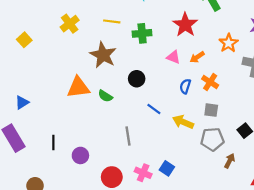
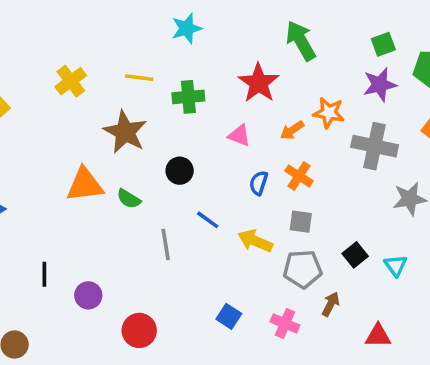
orange star: (228, 43) -> (329, 113), turned -30
orange arrow: (197, 57) -> (292, 130), moved
gray line: (128, 136) -> (166, 244), moved
pink cross: (143, 173) -> (285, 323), moved

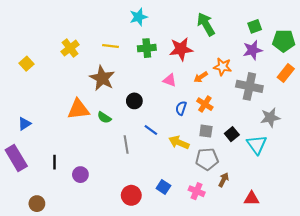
red star: (259, 83) -> (181, 49), turned 30
green cross: (188, 97) -> (147, 48), moved
black square: (355, 255) -> (232, 134), moved
cyan triangle: (396, 265) -> (257, 144), moved, size x1.5
red circle: (139, 330) -> (131, 195), moved

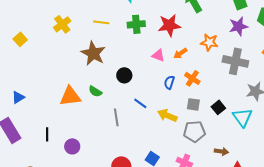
orange arrow: (201, 77) -> (180, 53), moved
orange triangle: (78, 109) -> (70, 96), moved
brown arrow: (224, 180) -> (221, 151), moved, turned 72

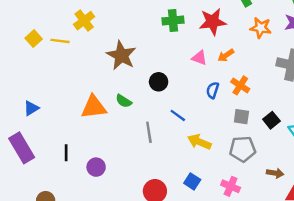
yellow line: (101, 22) -> (60, 41), moved
orange star: (209, 42) -> (261, 28), moved
yellow arrow: (167, 115) -> (199, 142), moved

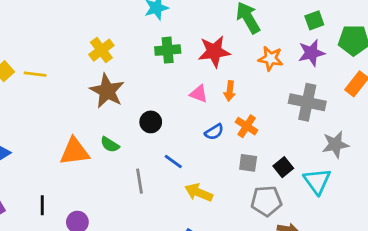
yellow cross: (84, 21) -> (101, 50), moved
orange arrow: (226, 55) -> (230, 91), turned -49
blue semicircle: (213, 90) -> (214, 132), turned -140
gray pentagon: (243, 149) -> (266, 201), moved

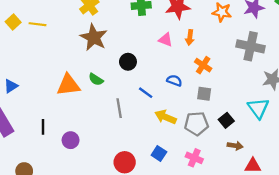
blue semicircle: (214, 132) -> (174, 81), moved, turned -128
black square: (283, 167) -> (226, 120), moved
gray pentagon: (266, 201) -> (196, 124), moved

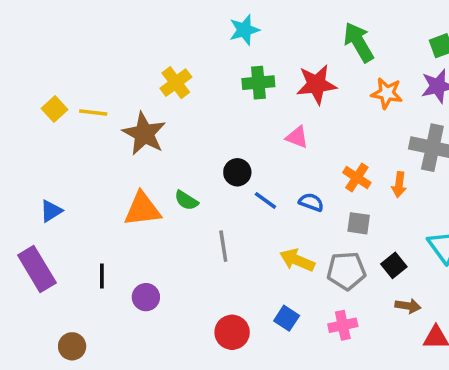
brown star: (94, 37) -> (144, 134), moved
orange arrow: (190, 37) -> (399, 185), moved
blue line: (146, 93) -> (265, 200), moved
pink cross: (194, 158) -> (343, 325), turned -35

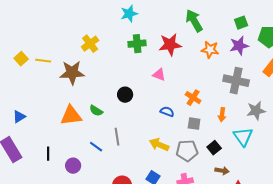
brown star: (144, 134) -> (72, 73), turned -30
orange arrow: (399, 185) -> (222, 115), moved
blue line: (265, 200) -> (96, 147), moved

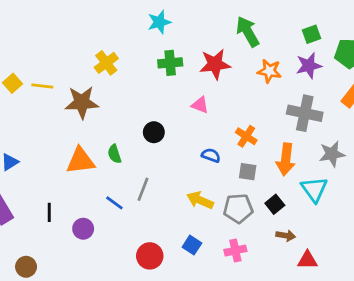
green semicircle: (96, 111) -> (114, 154), turned 40
orange arrow: (222, 115) -> (286, 159), size x1.6
gray line: (117, 137) -> (143, 189), turned 30

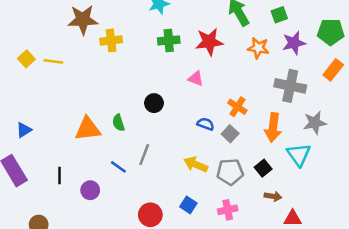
green square: (312, 34) -> (279, 15), moved
yellow cross: (106, 63) -> (111, 40), turned 30
brown star: (82, 102) -> (83, 20), moved
gray square: (248, 172) -> (230, 134), moved, turned 35

